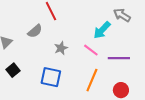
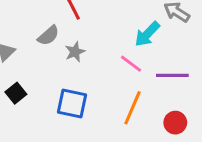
gray star: (61, 48) -> (75, 52), moved

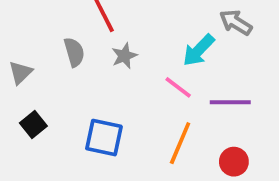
gray semicircle: (48, 36) -> (74, 52), turned -65
gray star: (75, 52) -> (124, 56), moved

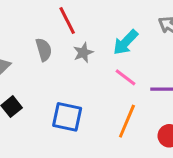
cyan arrow: (199, 50) -> (126, 42), moved

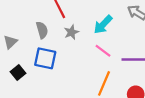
blue square: (67, 117) -> (45, 58), moved

